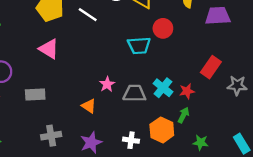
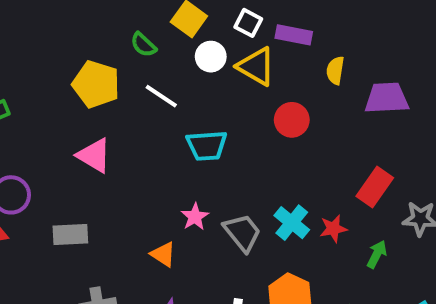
cyan trapezoid: (139, 45) -> (207, 146), moved
gray trapezoid: (134, 93) -> (242, 233), turned 50
green arrow: (183, 115) -> (377, 254), moved

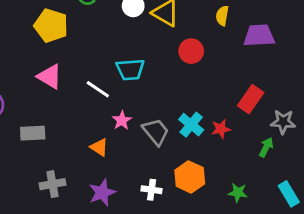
white line: (161, 96) -> (98, 89), moved
green arrow: (377, 254) -> (266, 147), moved

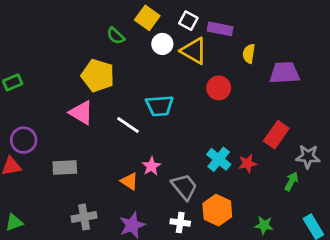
yellow pentagon: (51, 26) -> (98, 76), moved
pink star: (122, 120) -> (151, 166), moved
gray trapezoid: (156, 132) -> (184, 187), moved

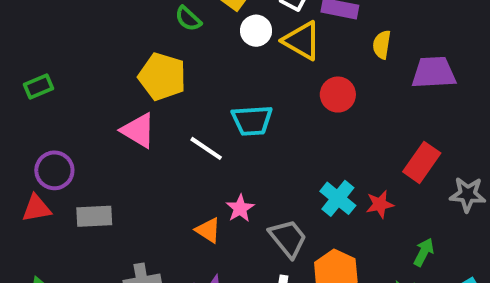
gray rectangle: (65, 168) -> (94, 216), moved
green arrow: (291, 181) -> (424, 252), moved

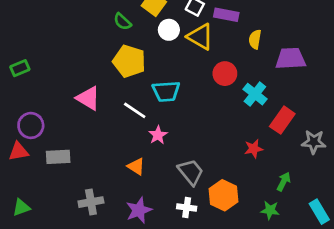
yellow pentagon: (162, 77) -> (129, 61), moved
cyan cross: (338, 198) -> (255, 94), moved
pink star: (240, 208) -> (158, 135), moved

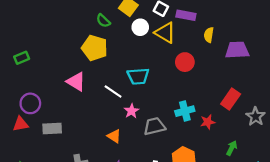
yellow pentagon: (129, 61) -> (95, 48), moved
cyan cross: (255, 94) -> (185, 111), moved, turned 36
gray star: (314, 142) -> (256, 116), turned 30
gray trapezoid: (191, 172) -> (154, 126), moved, turned -65

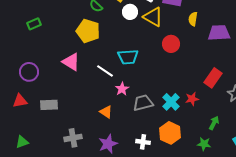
green rectangle: (22, 58) -> (34, 24), moved
purple circle: (30, 103) -> (29, 72), moved
cyan cross: (185, 111) -> (171, 102), moved, turned -30

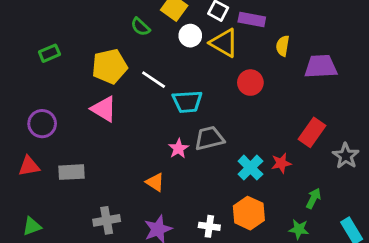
yellow pentagon: (88, 31) -> (110, 66), moved, turned -30
white line: (105, 71) -> (154, 80), moved
gray trapezoid: (143, 103) -> (209, 138), moved

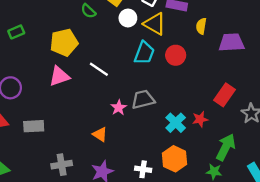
white line: (154, 80) -> (99, 69), moved
cyan trapezoid: (187, 102) -> (144, 53), moved, turned -65
pink triangle: (104, 109) -> (59, 76), turned -50
green arrow: (313, 198) -> (226, 147), size x1.6

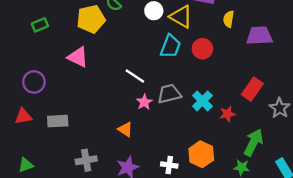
yellow pentagon: (64, 42) -> (91, 19), moved
white line: (99, 69) -> (135, 76), moved
pink triangle: (59, 76) -> (78, 57), moved, turned 45
cyan cross: (176, 123) -> (202, 101), moved

